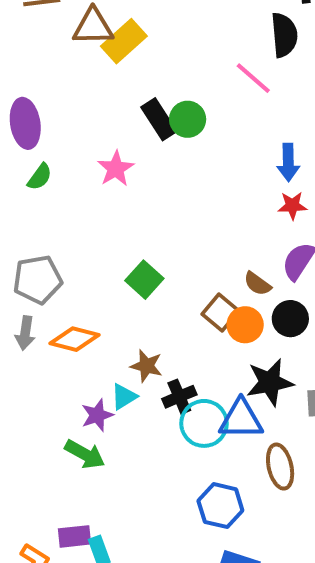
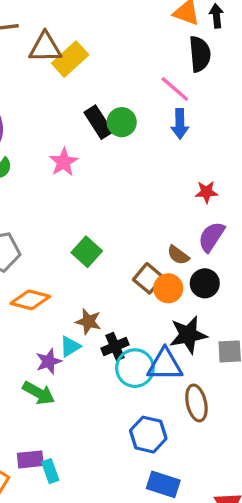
blue arrow: (288, 162) -> (180, 124), moved

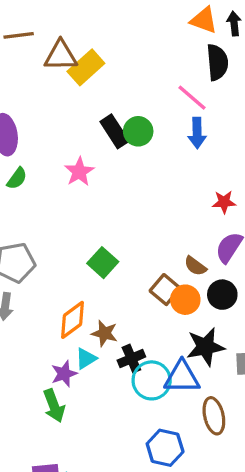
orange diamond: (30, 300) -> (72, 320), moved, turned -51
green arrow: (39, 393) -> (54, 406), turned 40

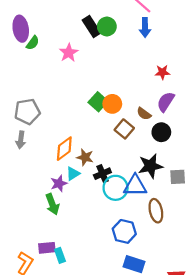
green semicircle: (17, 178) -> (33, 43), moved
green square: (103, 263) -> (98, 102), moved
orange circle: (185, 300) -> (112, 104), moved

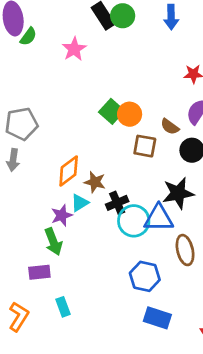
brown square: (124, 129) -> (145, 146), turned -30
purple rectangle: (47, 248) -> (39, 272), moved

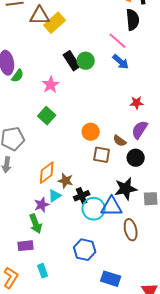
blue arrow: (171, 17) -> (121, 62), turned -48
green square: (112, 111) -> (47, 116), moved
blue hexagon: (145, 276) -> (85, 250), moved

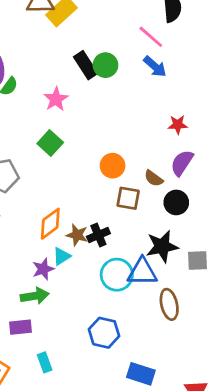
black cross: (82, 196) -> (98, 235), moved
green arrow: (36, 224) -> (35, 296), turned -78

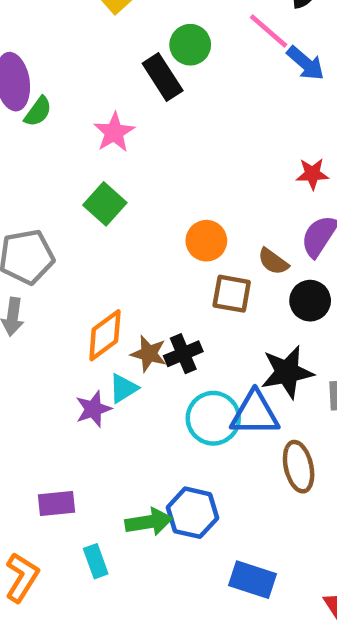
green circle: (105, 65) -> (190, 45), moved
blue arrow: (155, 67) -> (305, 63), moved
green arrow: (35, 296) -> (149, 522), moved

